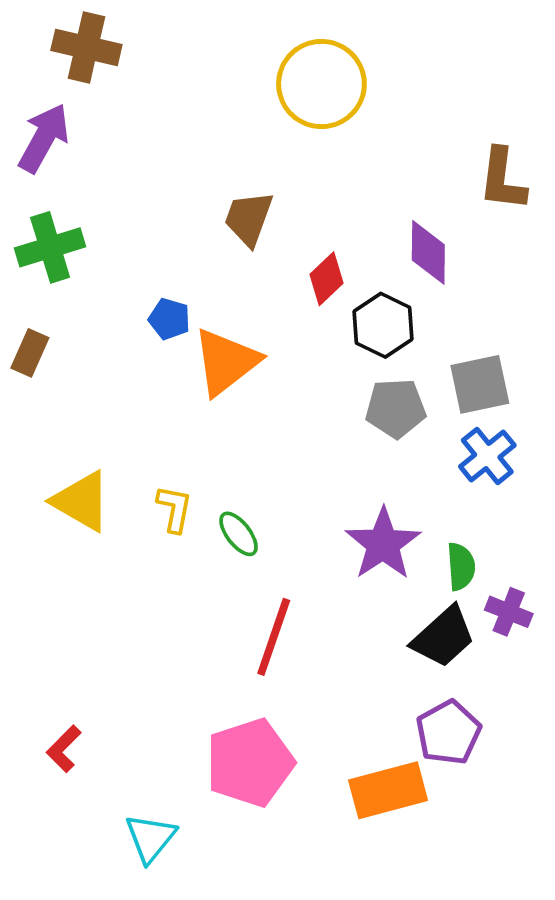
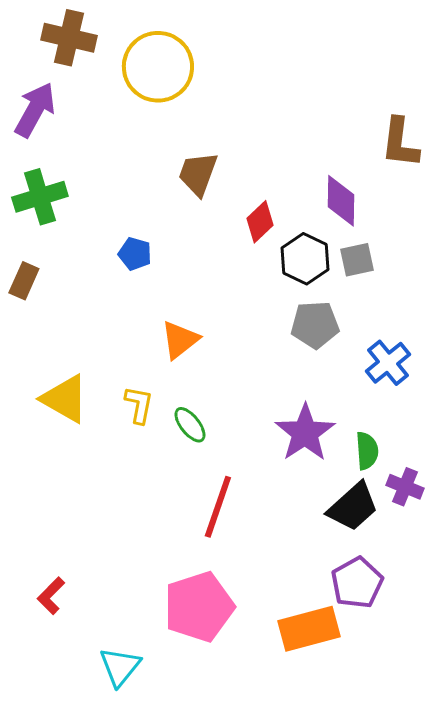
yellow circle: (321, 84) -> (158, 67), moved
orange triangle: (226, 362) -> (180, 340), moved, size x0.7
gray square: (480, 384) -> (357, 260), moved, size x0.7

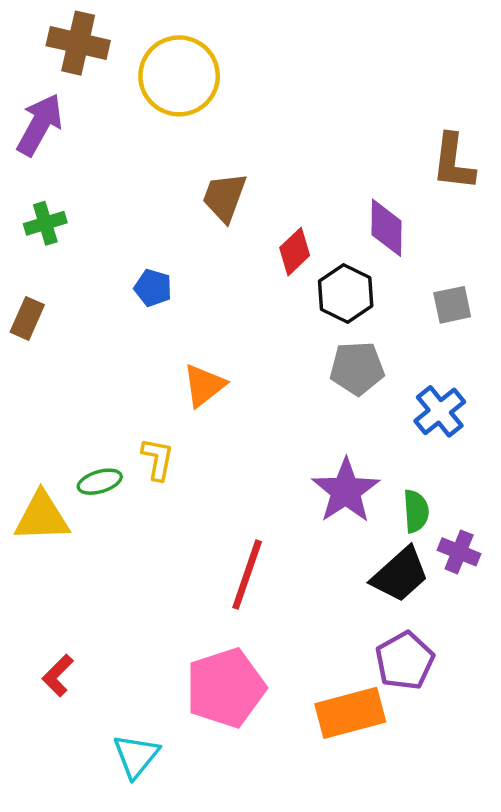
green cross: (40, 197) -> (45, 223), size x0.7
gray square: (357, 260) -> (452, 305), moved
yellow triangle: (65, 399) -> (42, 517), moved, turned -32
green ellipse: (190, 425) -> (100, 482), moved, turned -69

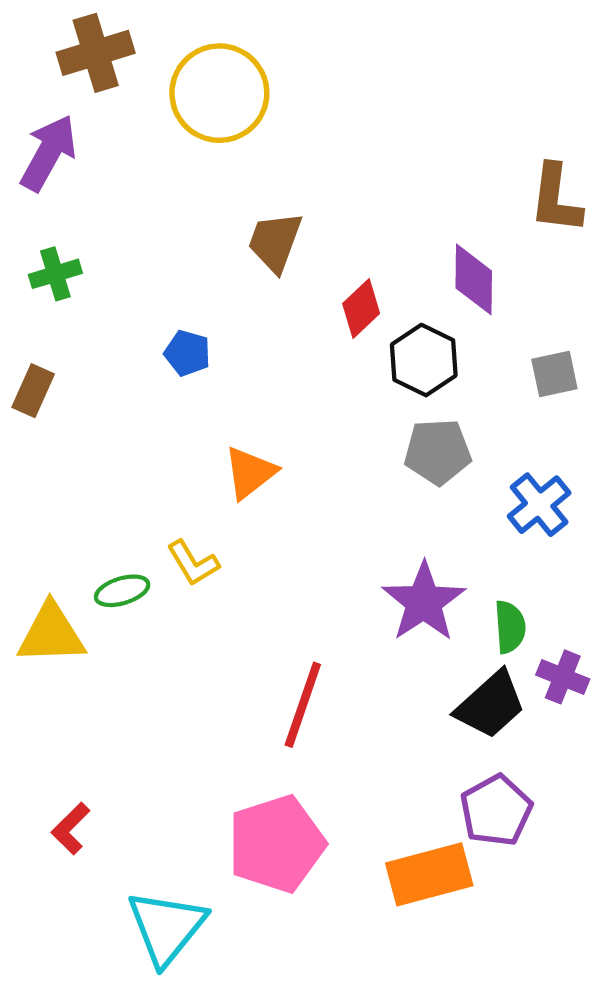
brown cross: (78, 43) -> (96, 53), turned -30
yellow L-shape: (158, 459) -> (193, 563), turned 138
cyan triangle: (136, 756) -> (167, 927), size x1.4

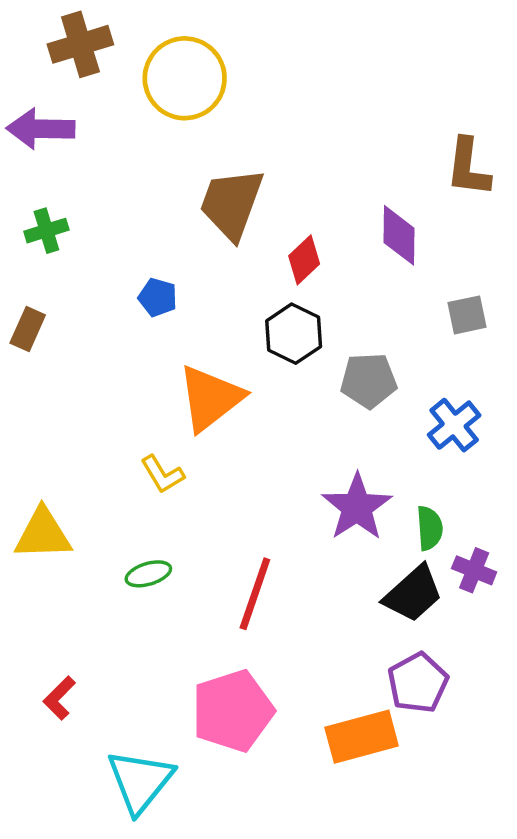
purple arrow: (48, 153) -> (41, 129), turned -118
brown trapezoid: (275, 242) -> (232, 204), size x1.4
black hexagon: (424, 360) -> (294, 334), moved
orange triangle: (250, 473) -> (210, 398), size x1.5
green ellipse: (122, 591) -> (148, 574), moved

